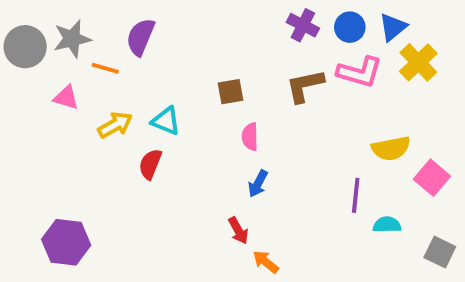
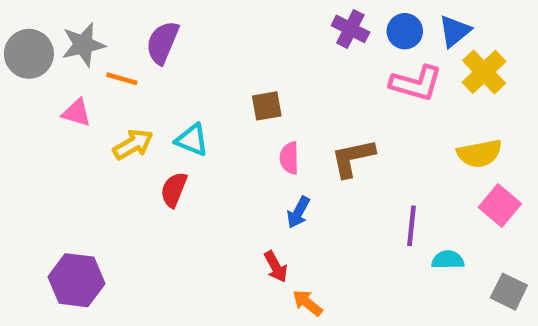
brown L-shape: (305, 86) -> (353, 158), moved
yellow semicircle: (391, 148) -> (480, 153), moved

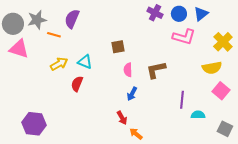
yellow cross: (484, 72) -> (223, 42), moved
pink triangle: (76, 113) -> (19, 49), moved, size x1.5

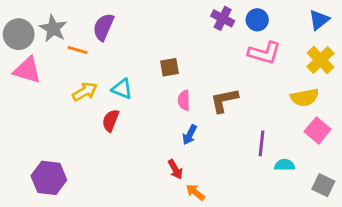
blue triangle: (201, 14) -> (319, 20), moved
gray star: (37, 20) -> (53, 28), turned -30

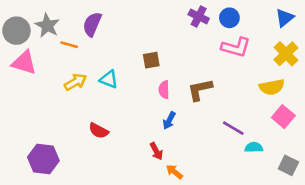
red semicircle: (111, 120) -> (99, 131), moved, turned -84
purple line: (261, 143) -> (233, 128), turned -65

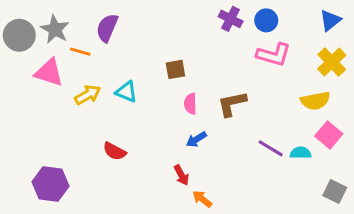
pink triangle: (24, 63) -> (49, 72), moved
blue arrow: (169, 120) -> (196, 139), turned 30
cyan semicircle: (254, 147) -> (300, 153), moved

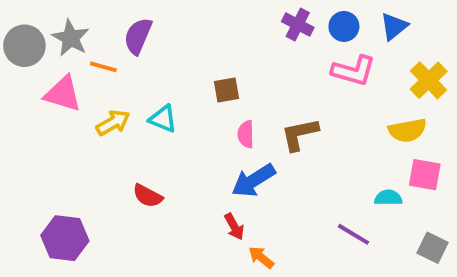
blue triangle: (330, 20) -> (394, 26), moved
pink square: (329, 135) -> (425, 175), turned -30
blue arrow: (196, 139) -> (253, 180), size x1.6
purple line: (271, 148) -> (354, 234), moved

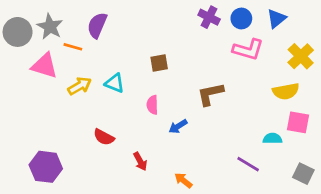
pink semicircle: (246, 134) -> (152, 105), moved
blue arrow: (253, 180) -> (178, 126), size x0.6
red arrow: (234, 227) -> (140, 161), moved

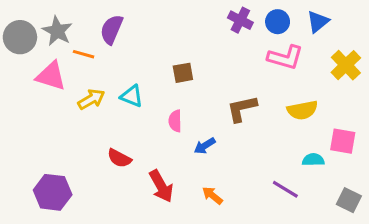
yellow semicircle: (286, 91) -> (302, 110), moved
red arrow: (140, 161) -> (161, 186), size x1.5
orange arrow: (183, 180) -> (212, 195), moved

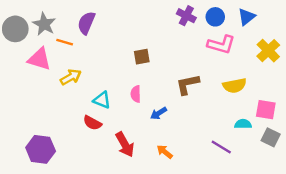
cyan triangle: (132, 96) -> (102, 100), moved
gray square: (349, 200) -> (271, 137), moved

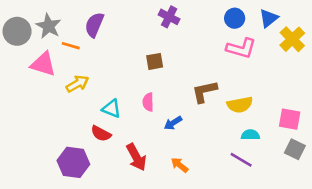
purple cross: (186, 16) -> (169, 17), moved
yellow cross: (268, 51) -> (292, 39), moved
yellow semicircle: (235, 86) -> (240, 105), moved
cyan semicircle: (243, 124) -> (250, 135), moved
purple hexagon: (41, 149) -> (73, 162), moved

